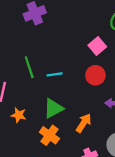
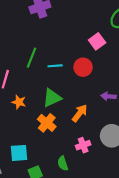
green line: (29, 67) -> (32, 58), turned 36
red circle: (95, 75) -> (83, 67), moved

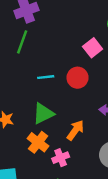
green line: (32, 58) -> (22, 42), moved
pink cross: (83, 145) -> (61, 158), moved

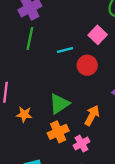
cyan line: (46, 77) -> (65, 50), moved
orange cross: (38, 142) -> (58, 132), turned 36

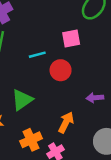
pink square: (98, 35) -> (71, 38), turned 36
green triangle: (59, 104) -> (22, 100), moved

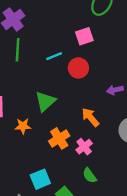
orange arrow: (66, 122) -> (90, 117), turned -60

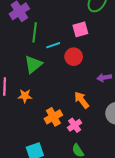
green line: (18, 50) -> (35, 32), moved
green triangle: (45, 101) -> (33, 64), moved
orange star: (23, 126) -> (25, 96), moved

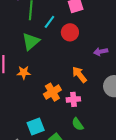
cyan line: (53, 45) -> (49, 22), turned -32
pink cross: (75, 125) -> (73, 99), turned 32

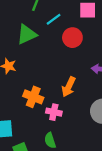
orange arrow: (79, 75) -> (69, 87), turned -132
orange cross: (52, 92) -> (33, 97), turned 36

